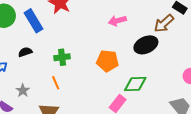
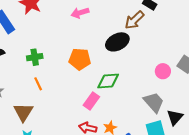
pink arrow: (117, 21) -> (80, 13), moved
orange line: (56, 83) -> (38, 84), moved

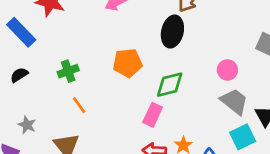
black ellipse: (117, 42) -> (172, 32), turned -40
pink circle: (163, 71) -> (227, 70), moved

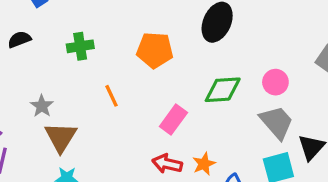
green diamond: (170, 85) -> (223, 90), moved
orange line: (79, 105) -> (112, 96), moved
gray star: (27, 125) -> (42, 106), moved

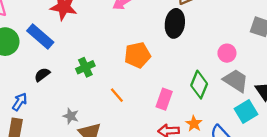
green diamond: (223, 90) -> (199, 85), moved, turned -48

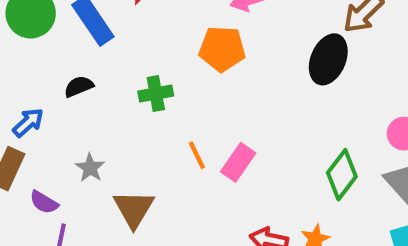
orange pentagon: (137, 55) -> (222, 49), moved
pink rectangle: (164, 99) -> (238, 162), moved
gray star: (71, 116) -> (90, 168), moved

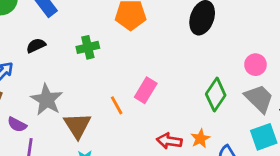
orange line: (197, 155) -> (117, 105), moved
gray star: (90, 168) -> (47, 100), size x1.6

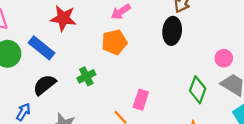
black semicircle: (36, 46) -> (44, 85), size x1.5

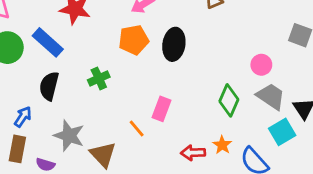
black ellipse: (172, 31) -> (174, 44), moved
black semicircle: (44, 85) -> (49, 86), turned -40

